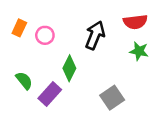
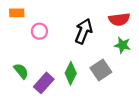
orange rectangle: (19, 28) -> (17, 13), moved, turned 64
green diamond: (69, 68) -> (71, 73), moved
gray square: (112, 98) -> (101, 70), moved

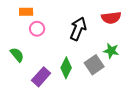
orange rectangle: (17, 13) -> (26, 12), moved
green star: (122, 45) -> (111, 51), moved
green semicircle: (21, 71) -> (17, 55), moved

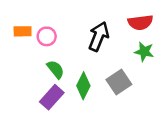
orange rectangle: (26, 12) -> (23, 31), moved
green star: (111, 51) -> (144, 52), moved
green semicircle: (17, 55) -> (56, 69), moved

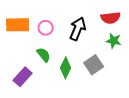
orange rectangle: (23, 31) -> (18, 25), size x1.6
pink circle: (47, 36) -> (46, 28), moved
purple rectangle: (52, 97) -> (23, 77), moved

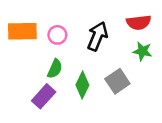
green semicircle: (44, 55) -> (55, 69), turned 63
purple rectangle: (23, 77) -> (44, 96), moved

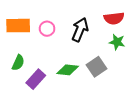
green semicircle: (55, 69) -> (18, 63), moved
green diamond: (82, 85) -> (68, 70), turned 70

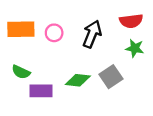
green semicircle: (18, 63) -> (21, 72), turned 91
purple rectangle: (36, 79) -> (41, 91), turned 48

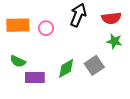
black arrow: (92, 34) -> (78, 15), moved
green diamond: (78, 80) -> (66, 68), turned -35

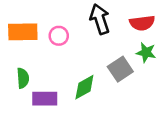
black arrow: (78, 15) -> (100, 19), turned -40
green semicircle: (18, 61) -> (23, 78), turned -119
gray square: (94, 65) -> (120, 69), moved

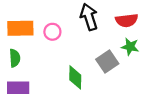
green semicircle: (23, 78) -> (15, 58), moved
green diamond: (84, 87) -> (75, 77), turned -60
purple rectangle: (45, 99) -> (18, 88), moved

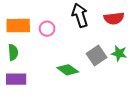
green star: (130, 47) -> (119, 53), moved
green diamond: (75, 77) -> (68, 70), turned -55

